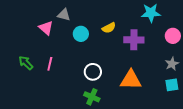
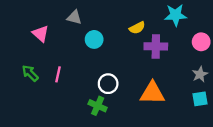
pink triangle: (46, 28) -> (41, 34), moved
yellow semicircle: (109, 28) -> (137, 28), moved
green cross: (92, 97) -> (98, 106), moved

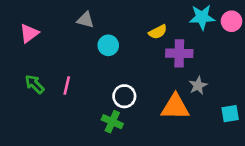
pink triangle: (41, 34) -> (29, 33), moved, turned 42
pink circle: (201, 42) -> (231, 21), moved
gray star: (200, 74) -> (198, 86), moved

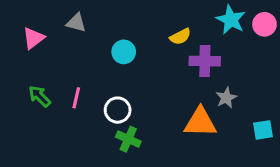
cyan star: (202, 17) -> (231, 20), turned 30
gray triangle: (85, 20) -> (76, 23), moved
white circle: (124, 96) -> (118, 110), moved

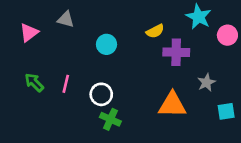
pink circle: (264, 24) -> (227, 35), moved
gray star: (226, 98) -> (206, 82), moved

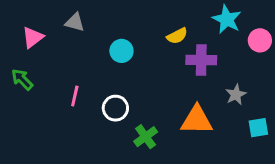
green arrow: (34, 82) -> (22, 80), moved
green cross: (110, 119) -> (146, 137), moved, turned 30

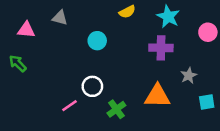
cyan star: (227, 19) -> (168, 17), moved
yellow semicircle: (177, 36) -> (127, 12), moved
pink triangle: (33, 37) -> (26, 30), turned 42
pink line: (75, 96) -> (70, 106), moved, turned 42

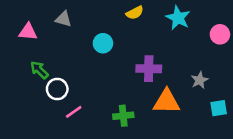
purple cross: (161, 48) -> (149, 69), moved
green arrow: (18, 64) -> (39, 70), moved
white circle: (92, 86) -> (57, 89), moved
green cross: (116, 109) -> (123, 116), turned 30

